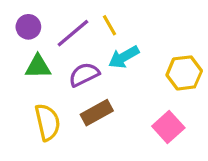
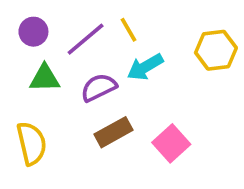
yellow hexagon: (184, 73) -> (216, 50), moved
yellow semicircle: (47, 122) -> (32, 143), moved
pink square: (168, 127) -> (171, 143), moved

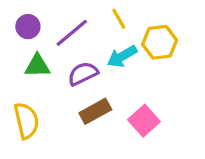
yellow line: (128, 30) -> (119, 19), moved
yellow hexagon: (216, 50) -> (160, 42), moved

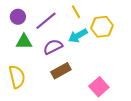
pink square: (144, 121) -> (99, 87), moved

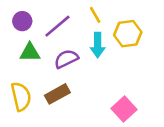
cyan arrow: (78, 36) -> (98, 45), turned -60
brown rectangle: (61, 71) -> (57, 94), moved

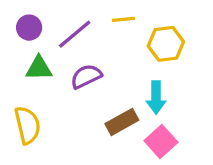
yellow line: (95, 15) -> (123, 19), turned -66
cyan arrow: (98, 45) -> (156, 98), moved
brown rectangle: (57, 94) -> (122, 122), moved

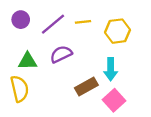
yellow line: (123, 19) -> (83, 22), moved
green triangle: (39, 68) -> (28, 61), moved

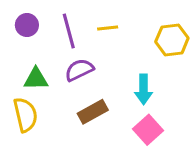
purple line: (53, 24) -> (69, 31), turned -65
yellow hexagon: (117, 31) -> (172, 40), moved
brown rectangle: (86, 86) -> (93, 112), moved

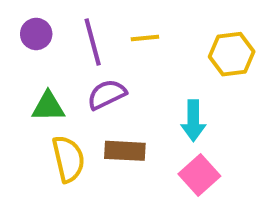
brown rectangle: (93, 112) -> (125, 151), turned 32
yellow semicircle: (25, 115) -> (68, 159), moved

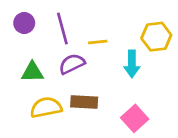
yellow line: (145, 38) -> (98, 42), moved
cyan arrow: (193, 121) -> (132, 64), moved
yellow semicircle: (68, 159) -> (46, 107), turned -88

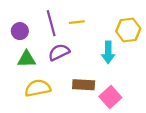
purple circle: (24, 23) -> (20, 31), moved
yellow line: (98, 42) -> (77, 22), moved
brown rectangle: (84, 102) -> (84, 85), moved

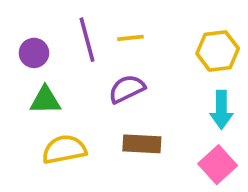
purple semicircle: (59, 52) -> (127, 89), moved
cyan arrow: (108, 52) -> (221, 110), moved
pink square: (110, 97) -> (218, 165), moved

